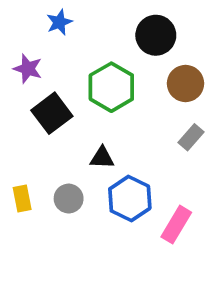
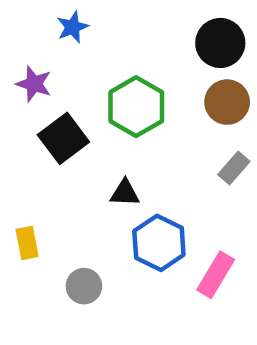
black circle: (156, 35) -> (220, 43), moved
gray circle: (69, 199) -> (84, 286), moved

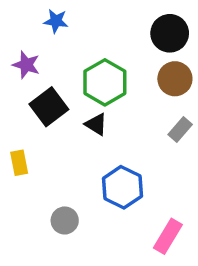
blue star: (73, 27) -> (56, 21), turned 30
black triangle: (125, 193) -> (96, 124), moved, turned 30
yellow rectangle: (27, 243) -> (19, 163), moved
pink rectangle: (216, 275) -> (168, 236), moved

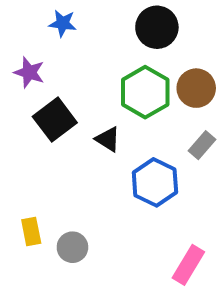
black circle: (170, 33) -> (157, 27), moved
green hexagon: (105, 82) -> (145, 92), moved
yellow rectangle: (19, 163) -> (31, 231), moved
blue hexagon: (122, 187) -> (155, 182), moved

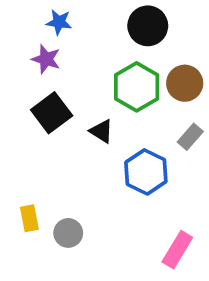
purple star: (29, 72) -> (46, 59), moved

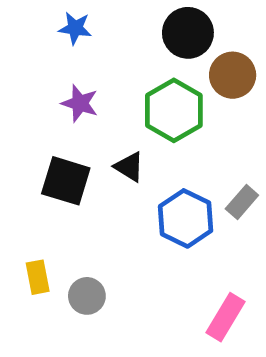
purple star: (46, 59) -> (80, 103), moved
brown circle: (185, 83) -> (233, 75), moved
black square: (52, 113) -> (66, 181), moved, turned -36
gray rectangle: (190, 137) -> (242, 202), moved

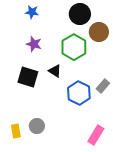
yellow rectangle: (38, 277) -> (16, 131), moved

